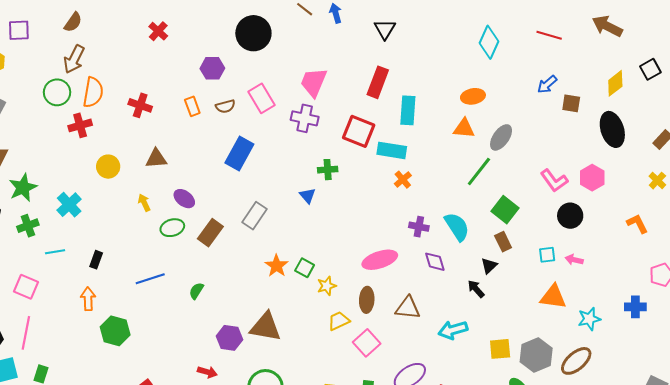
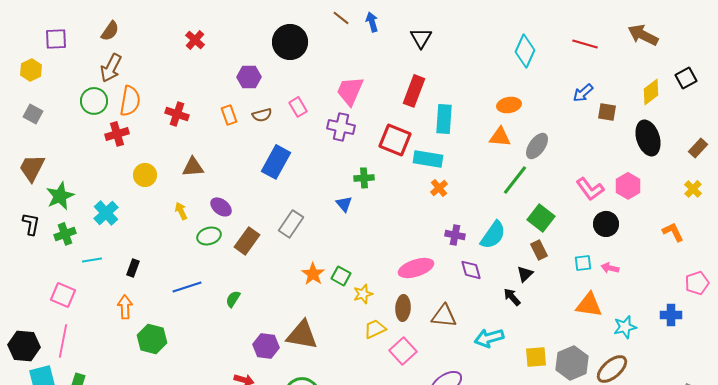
pink rectangle: (261, 98) -> (298, 107), size x0.7
cyan semicircle: (457, 227) -> (493, 235), turned 68

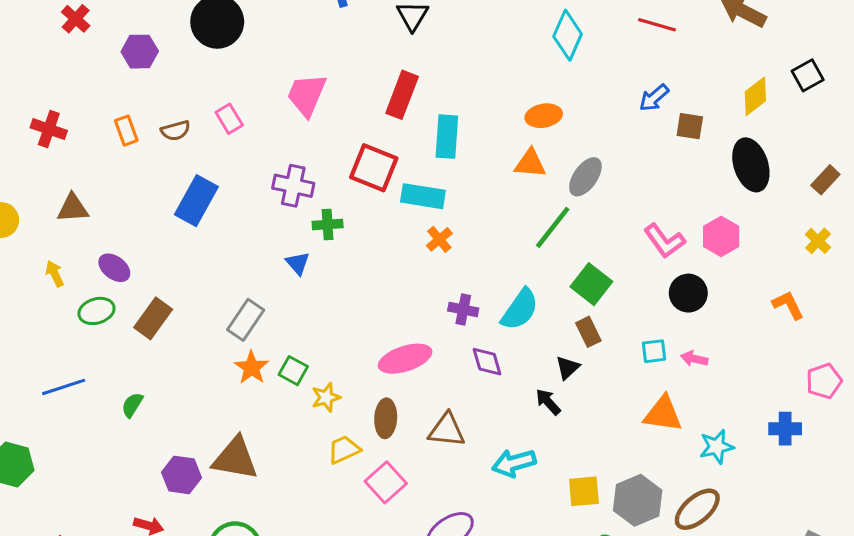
purple hexagon: (249, 77) -> (140, 52), moved
purple cross: (341, 127) -> (293, 186), moved
gray rectangle: (291, 224) -> (246, 320), moved

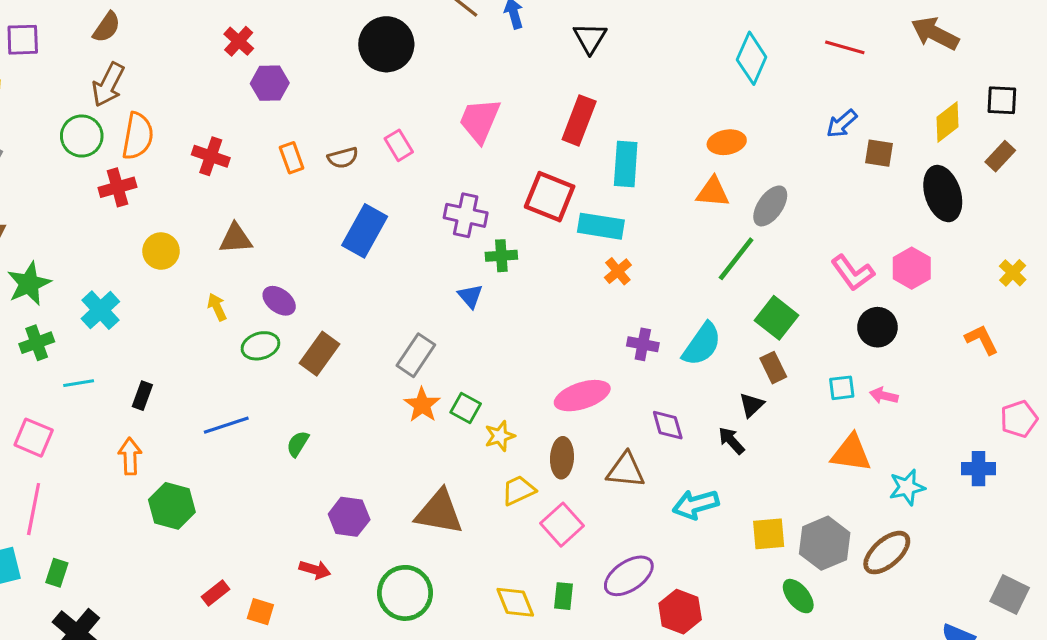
purple hexagon: (140, 52) -> (270, 83), moved
black square: (808, 75) -> (1002, 100), turned 32
brown rectangle: (825, 180) -> (1000, 156), moved
purple diamond: (487, 362) -> (668, 425), moved
brown triangle: (235, 459) -> (439, 512), moved

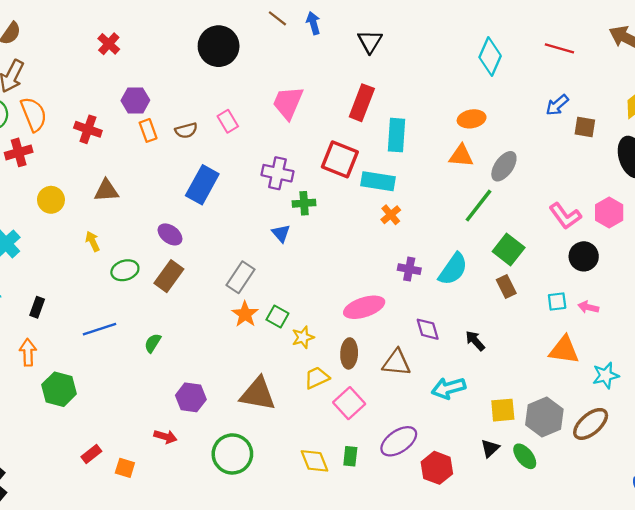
purple hexagon: (270, 83) -> (135, 100), moved
orange semicircle: (138, 136) -> (34, 114), turned -32
purple ellipse: (279, 301) -> (170, 234), moved
black triangle: (752, 405) -> (490, 448), moved

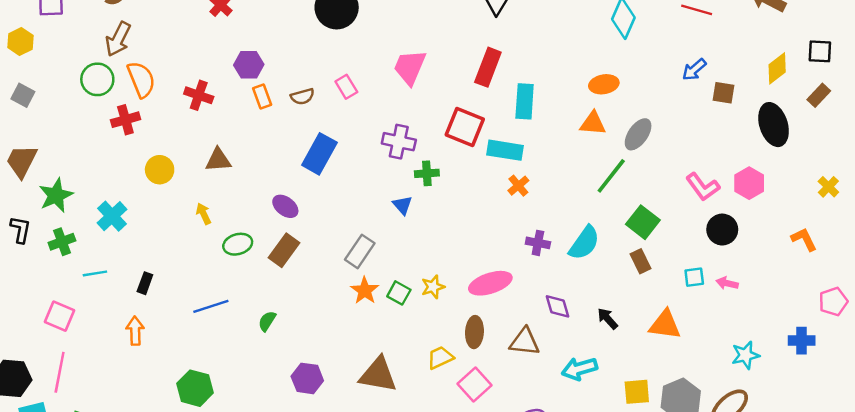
yellow star: (303, 337) -> (433, 287), moved
orange triangle: (564, 350) -> (665, 325), moved
green hexagon: (59, 389) -> (195, 388), moved

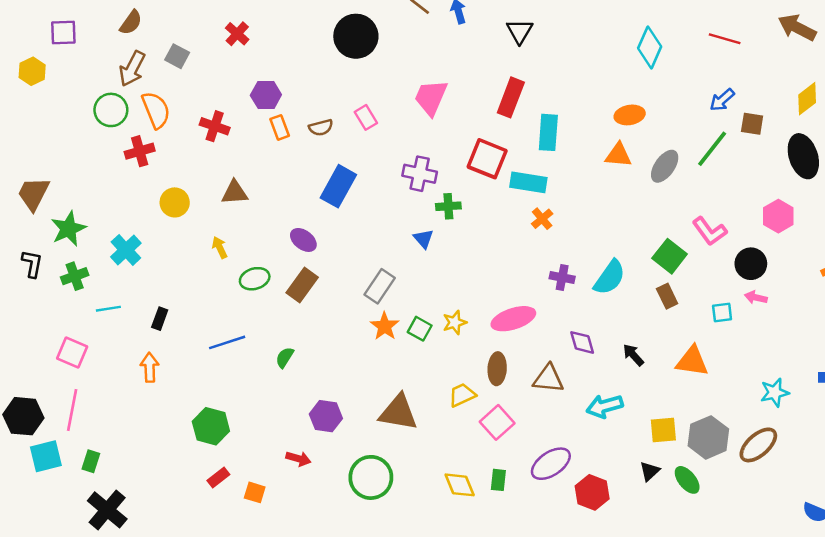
gray square: (23, 95) -> (177, 56), moved
green line: (611, 176) -> (712, 149), moved
pink L-shape: (703, 187) -> (710, 231), moved
pink arrow: (727, 283) -> (756, 297), moved

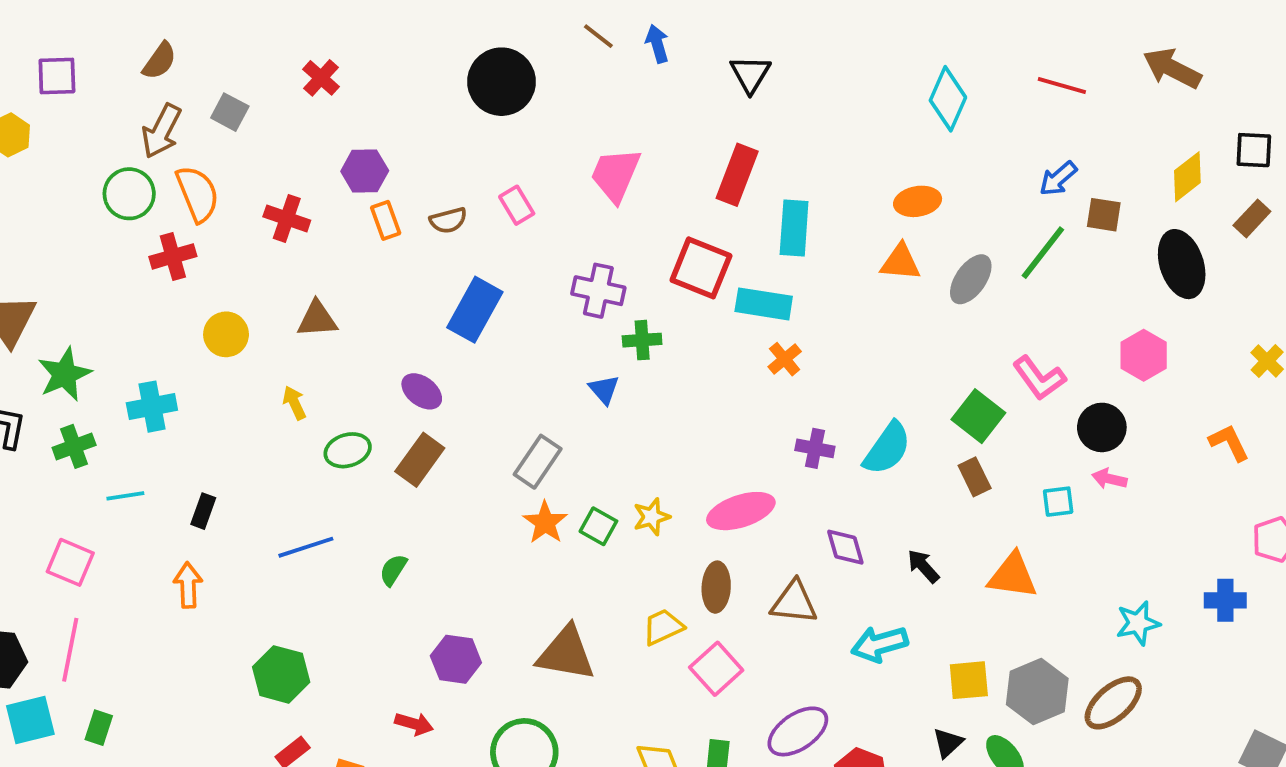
cyan cross: (126, 250) -> (152, 407), turned 32

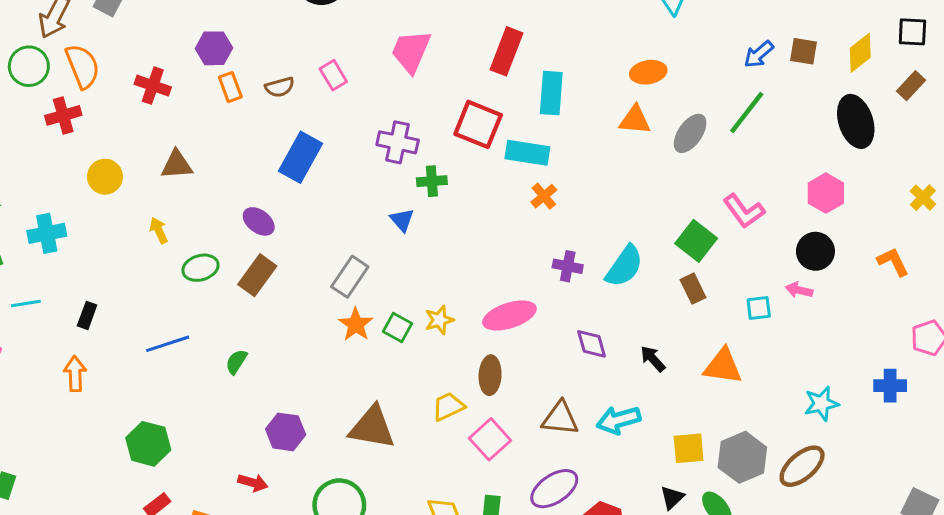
brown square: (1104, 215) -> (804, 51), moved
black circle: (1102, 427) -> (815, 251), moved
brown triangle: (794, 602) -> (560, 418), moved

